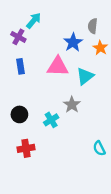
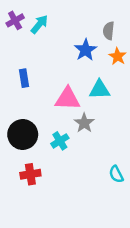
purple cross: (18, 37) -> (15, 20), moved, turned 32
pink triangle: (58, 66) -> (68, 99), moved
cyan triangle: (85, 76) -> (100, 90), turned 36
black circle: (19, 114) -> (23, 135), size x1.5

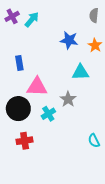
gray semicircle: (109, 31) -> (94, 15), moved
blue star: (86, 50) -> (69, 40), turned -30
pink triangle: (68, 99) -> (37, 87), moved

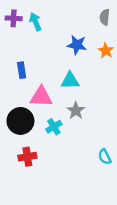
purple cross: (12, 16) -> (14, 18), turned 32
cyan arrow: (32, 19) -> (35, 22), turned -63
cyan triangle: (80, 72) -> (70, 81), moved

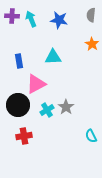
blue star: (77, 45) -> (59, 20), moved
cyan triangle: (70, 81) -> (53, 57), moved
pink triangle: (41, 97) -> (36, 84), turned -30
gray star: (76, 111) -> (66, 107), moved

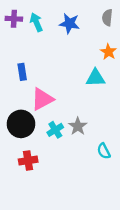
cyan triangle: (53, 57) -> (95, 78), moved
cyan semicircle: (91, 136) -> (104, 151), moved

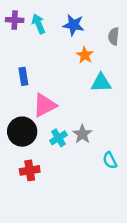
gray semicircle: (107, 18) -> (114, 36), moved
orange star: (108, 52) -> (85, 55), moved

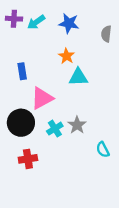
cyan arrow: (38, 24) -> (36, 22), turned -102
orange star: (85, 55) -> (67, 56), moved
cyan triangle: (101, 83) -> (78, 77), moved

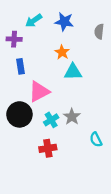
purple cross: (14, 19) -> (14, 39), moved
red cross: (28, 159) -> (48, 148), moved

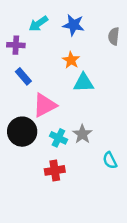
blue rectangle: (21, 66) -> (23, 76), turned -32
cyan cross: (51, 120) -> (58, 138), turned -32

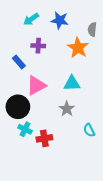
purple cross: (16, 45) -> (38, 46), moved
orange star: (71, 60) -> (78, 48), moved, size x1.5
cyan triangle: (84, 83) -> (72, 83), moved
cyan cross: (58, 138) -> (25, 129), moved

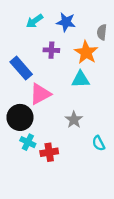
purple cross: (38, 46) -> (51, 50), moved
blue rectangle: (19, 62) -> (21, 68), size x1.5
cyan triangle: (72, 83) -> (81, 79), moved

